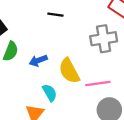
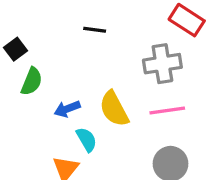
blue arrow: (38, 61) -> (67, 109), moved
pink line: (98, 83) -> (167, 110), moved

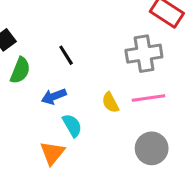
black line: (95, 30) -> (66, 55), moved, turned 50
yellow semicircle: (114, 109) -> (110, 103), moved, size x0.6

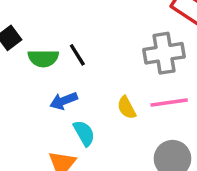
green semicircle: (20, 70) -> (43, 58), moved, turned 68

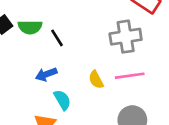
green semicircle: (43, 58) -> (30, 27), moved

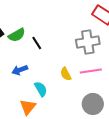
green semicircle: (30, 27) -> (17, 35), turned -30
blue arrow: (46, 74) -> (20, 70), moved

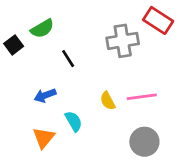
green semicircle: (17, 35) -> (42, 29), moved
gray cross: (88, 42) -> (123, 41), moved
orange triangle: (28, 107) -> (44, 138), moved

